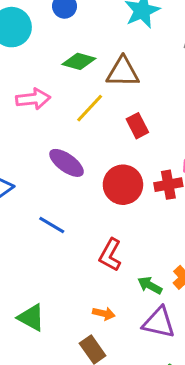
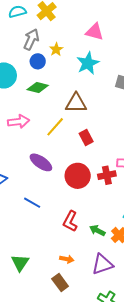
green diamond: (79, 61) -> (38, 88), moved
green arrow: (150, 285) -> (97, 230), moved
green triangle: (31, 318) -> (20, 263), turned 36
purple triangle: (159, 323) -> (102, 264), turned -30

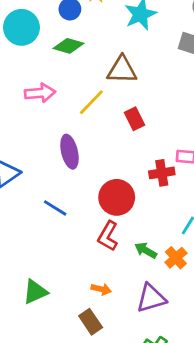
purple ellipse: (41, 162) -> (69, 152), turned 40
red circle: (78, 176) -> (117, 197), moved
green triangle: (20, 263) -> (35, 292), turned 30

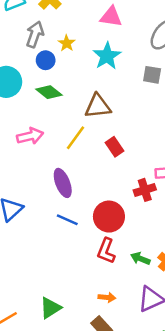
green diamond: (69, 46) -> (49, 92), turned 30
blue line: (55, 208) -> (67, 220), moved

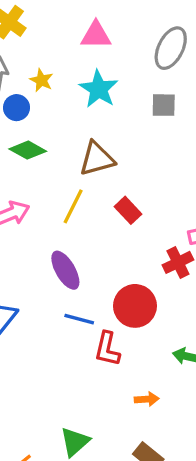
red L-shape: (106, 251) -> (107, 349), moved
orange arrow: (107, 297) -> (147, 399), moved

